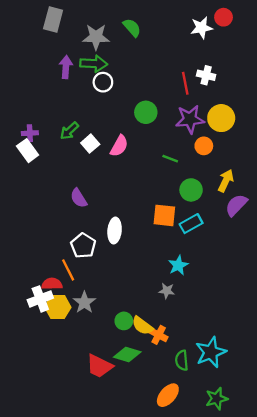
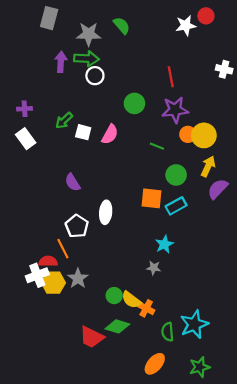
white cross: (206, 75) -> (224, 69), moved
yellow circle: (221, 118) -> (204, 135), moved
purple cross: (30, 133) -> (25, 109), moved
white square: (90, 144) -> (83, 132), turned -35

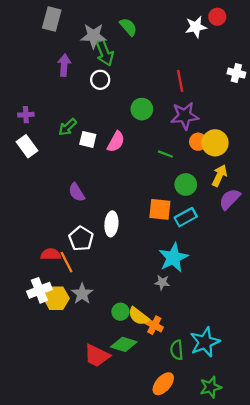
green arrow: (86, 59) -> (105, 53), moved, turned 65
cyan star: (164, 244) -> (173, 258), size x1.5
red semicircle: (48, 261) -> (51, 254), moved

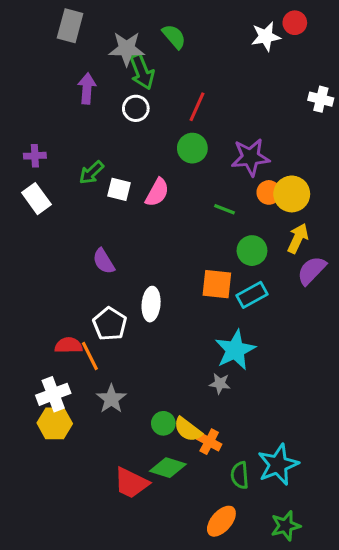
red line: (180, 81) -> (197, 107), moved, turned 35
yellow hexagon: (56, 298) -> (55, 423), moved

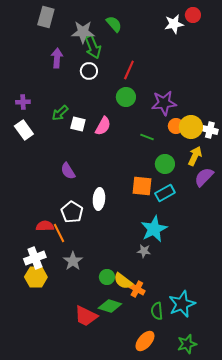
white cross: (321, 99) -> (210, 130), moved

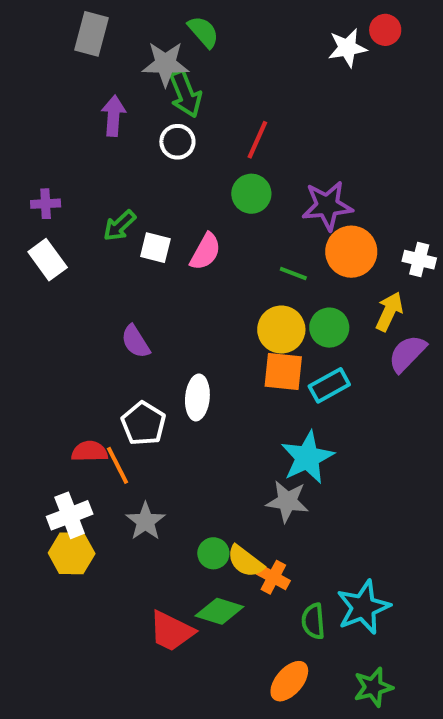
green semicircle: (114, 24) -> (203, 32), moved
orange circle: (176, 126) -> (351, 252), size x1.6
yellow circle: (191, 127) -> (281, 330), moved
gray star: (144, 251) -> (287, 501), size x1.5

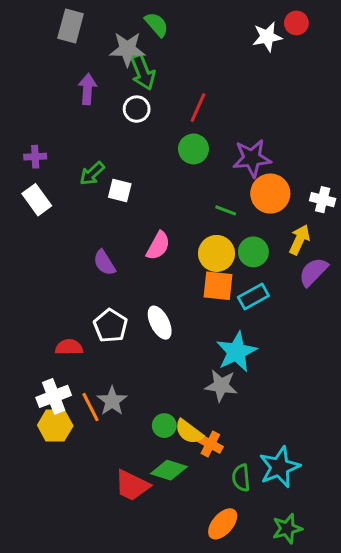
pink semicircle: (205, 252) -> (158, 246), moved
white ellipse: (197, 397) -> (160, 323), moved, turned -32
orange line: (118, 465) -> (91, 407), moved

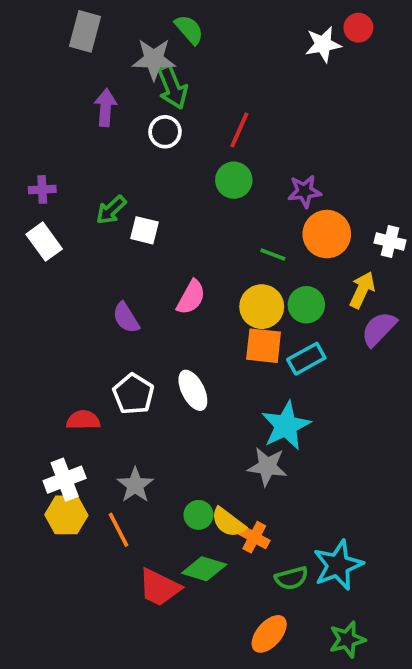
purple star: (252, 158) -> (304, 191), size x0.7
orange line: (91, 407) -> (119, 530), moved
green semicircle: (241, 478) -> (291, 578), turned -100

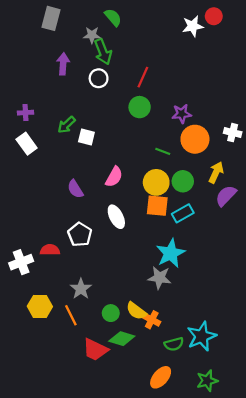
gray star: (154, 59) -> (92, 35), size x0.7
white cross: (390, 242) -> (233, 133), moved
white ellipse: (193, 390) -> (116, 217), moved
white cross: (65, 480) -> (21, 262), moved
green circle: (198, 515) -> (111, 313), moved

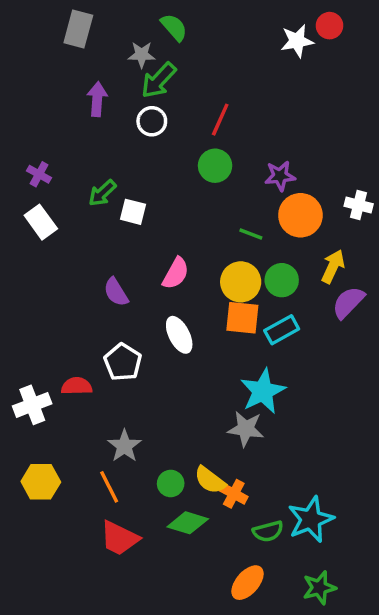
green arrow: (103, 52) -> (159, 80), turned 65
purple cross: (25, 113) -> (39, 174), turned 32
yellow hexagon: (40, 306) -> (41, 482), moved
red trapezoid: (95, 350) -> (119, 538), moved

